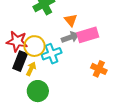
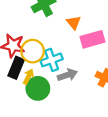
gray arrow: (70, 37) -> (67, 75), moved
green circle: (38, 91) -> (38, 88), moved

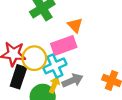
pink rectangle: (93, 39) -> (64, 45), moved
yellow arrow: (28, 77) -> (54, 85), moved

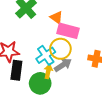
pink rectangle: (64, 45) -> (68, 31), moved, turned 45
yellow circle: (34, 58) -> (60, 49), moved

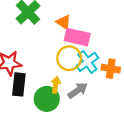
cyan cross: (46, 55) -> (87, 62), moved
gray arrow: (63, 65) -> (78, 90), moved

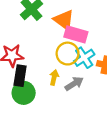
orange triangle: (64, 22) -> (64, 20), size x1.5
green circle: (47, 99) -> (24, 93), moved

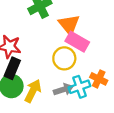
cyan cross: (84, 58) -> (79, 87), moved
yellow arrow: (54, 77) -> (33, 91), moved, size x1.5

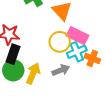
pink rectangle: (77, 42) -> (78, 36), moved
cyan cross: (79, 87) -> (77, 52), moved

